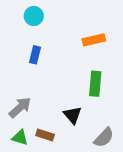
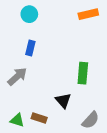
orange rectangle: (94, 40) -> (88, 14), moved
gray arrow: (20, 107) -> (17, 76), moved

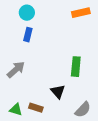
blue rectangle: (30, 48) -> (28, 35), moved

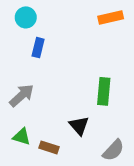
cyan circle: (27, 13) -> (26, 17), moved
green triangle: (16, 110) -> (22, 137), moved

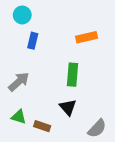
orange rectangle: (111, 17) -> (87, 37), moved
green rectangle: (104, 91) -> (73, 75), moved

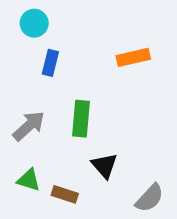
green rectangle: (73, 75) -> (81, 119), moved

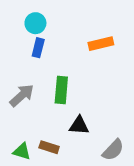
cyan circle: (34, 23) -> (35, 23), moved
black triangle: (104, 166) -> (79, 125), turned -45
green triangle: (29, 180) -> (22, 151), moved

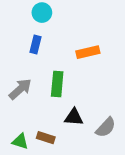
cyan circle: (35, 23) -> (42, 13), moved
orange rectangle: (101, 44) -> (88, 52), moved
gray semicircle: (113, 150) -> (106, 127), moved

